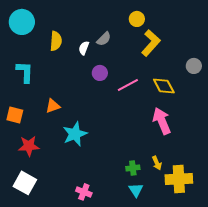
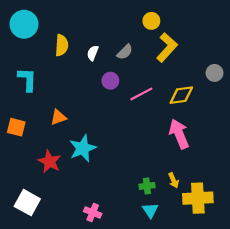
gray semicircle: (104, 39) -> (125, 52), moved
yellow diamond: (164, 86) -> (181, 95), turned -70
red star: (29, 146) -> (49, 162), moved, turned 30

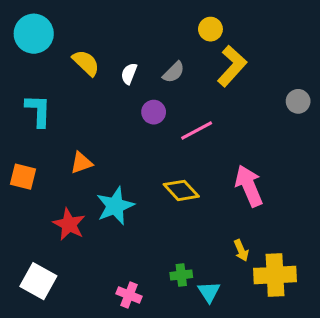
yellow semicircle: (62, 45) -> (86, 63), turned -50
yellow diamond: (181, 95) -> (181, 190), moved, turned 55
green cross: (147, 186) -> (181, 275), moved

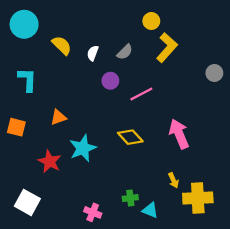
cyan triangle: (209, 292) -> (150, 210), turned -35

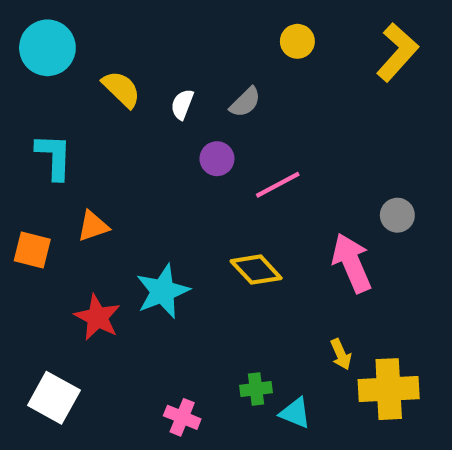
yellow L-shape: (167, 48) -> (397, 52), moved
gray circle: (214, 73) -> (397, 215), moved
orange triangle: (58, 117) -> (93, 226), moved

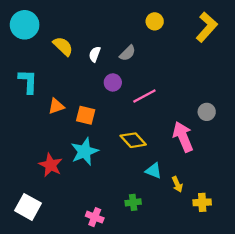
orange triangle: (93, 226) -> (56, 106), moved
orange square: (32, 250) -> (86, 115), moved
yellow cross: (389, 389) -> (202, 202), size x0.6
cyan triangle: (295, 413) -> (154, 171), moved

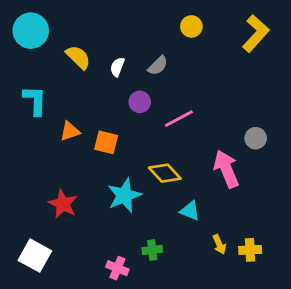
cyan star: (85, 151) -> (124, 195), moved
yellow arrow: (177, 184) -> (219, 244), moved
green cross: (133, 202) -> (152, 250), moved

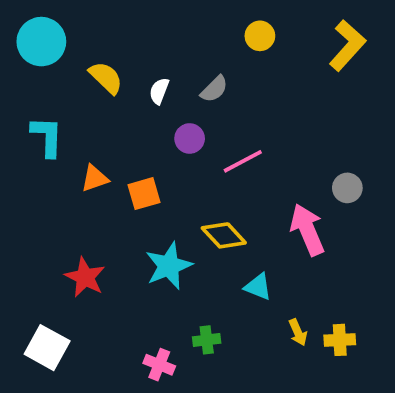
orange square: (106, 142) -> (144, 194), turned -30

